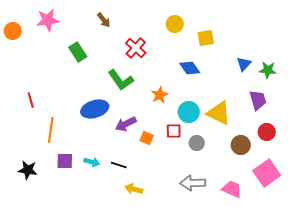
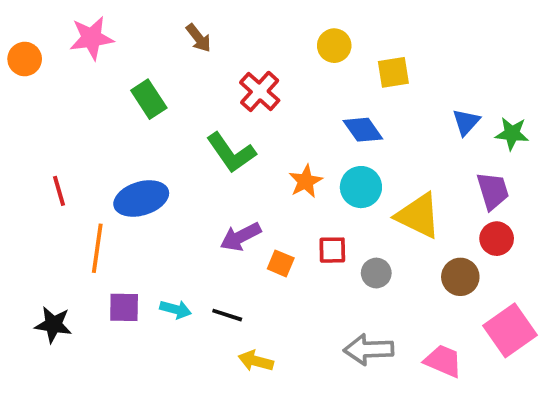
blue ellipse: (95, 109) -> (141, 198), moved
cyan circle: (189, 112) -> (361, 187), moved
red circle: (267, 132) -> (497, 239), moved

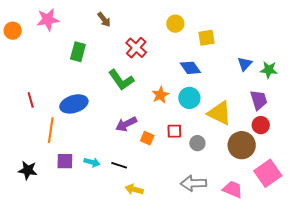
green rectangle: (149, 99) -> (78, 52), turned 48
brown circle: (460, 277) -> (242, 145), size x1.4

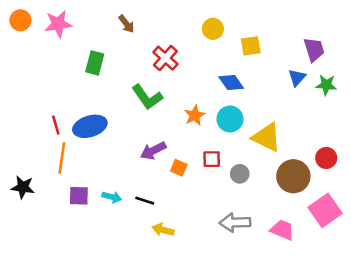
orange circle: (13, 31) -> (20, 20), moved
red line: (31, 100) -> (56, 125), moved
purple trapezoid: (259, 100) -> (314, 50), moved
red circle: (261, 125) -> (326, 158), moved
black star: (28, 170) -> (23, 187), moved

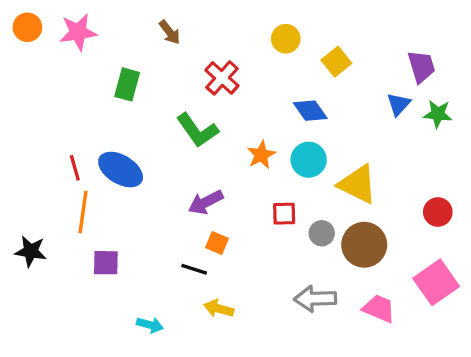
yellow square: (251, 46) -> (336, 62), turned -30
blue ellipse: (90, 126) -> (121, 170), turned 48
orange square: (179, 168) -> (217, 243), moved
brown circle: (293, 176) -> (364, 245), moved
cyan arrow: (112, 197) -> (150, 325), moved

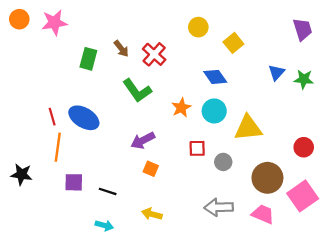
brown arrow: (170, 32) -> (121, 49), moved
purple trapezoid: (421, 67) -> (303, 29), moved
yellow triangle: (358, 184) -> (248, 128), turned -32
brown circle: (364, 245) -> (267, 178), moved
black line: (194, 269) -> (108, 191), moved

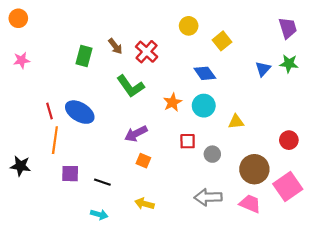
pink star: (54, 23) -> (22, 60), moved, size x0.7
green star: (304, 79) -> (289, 64), moved
yellow triangle: (248, 128) -> (236, 122), size x0.6

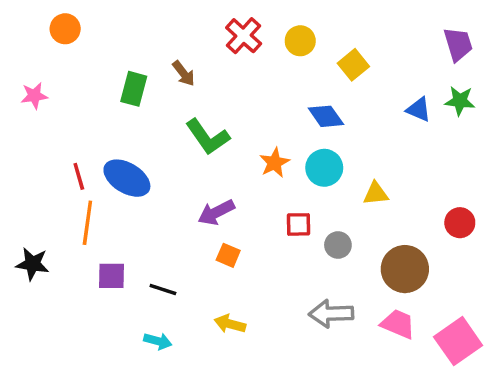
orange circle: (18, 18) -> (65, 29), moved
red cross: (147, 52) -> (244, 36), moved
blue triangle: (263, 69) -> (419, 109), turned -49
pink square: (288, 186) -> (458, 341), moved

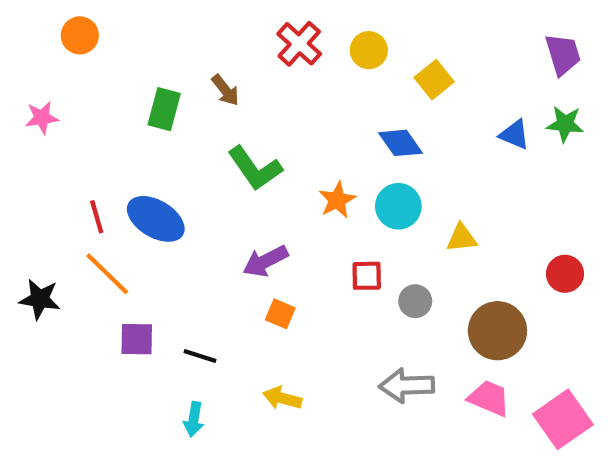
orange line: (87, 223) -> (107, 274), turned -54
black star: (33, 264) -> (40, 299), moved
cyan arrow: (158, 341) -> (194, 419), turned 84

